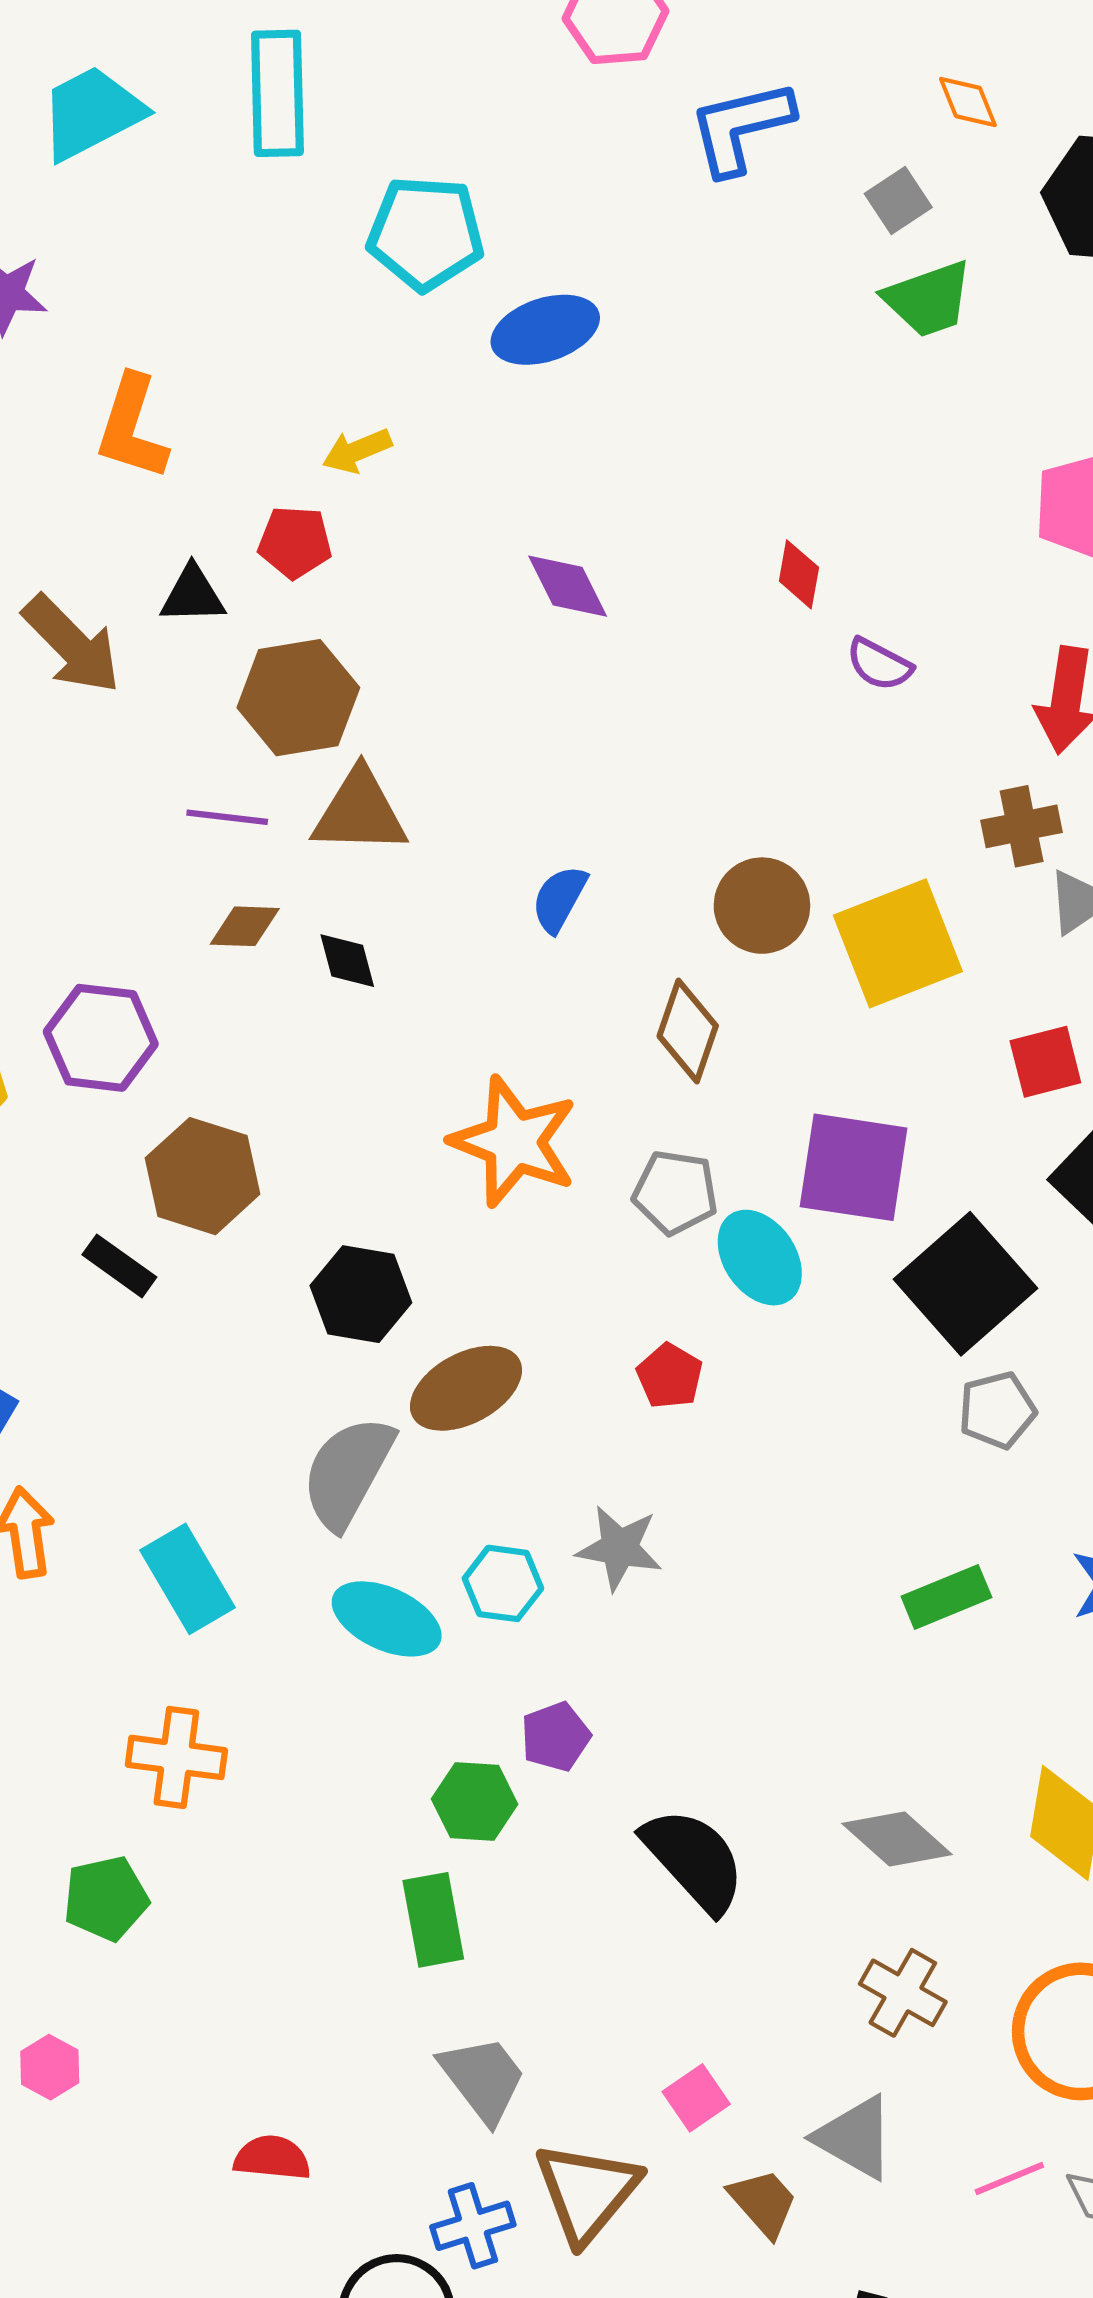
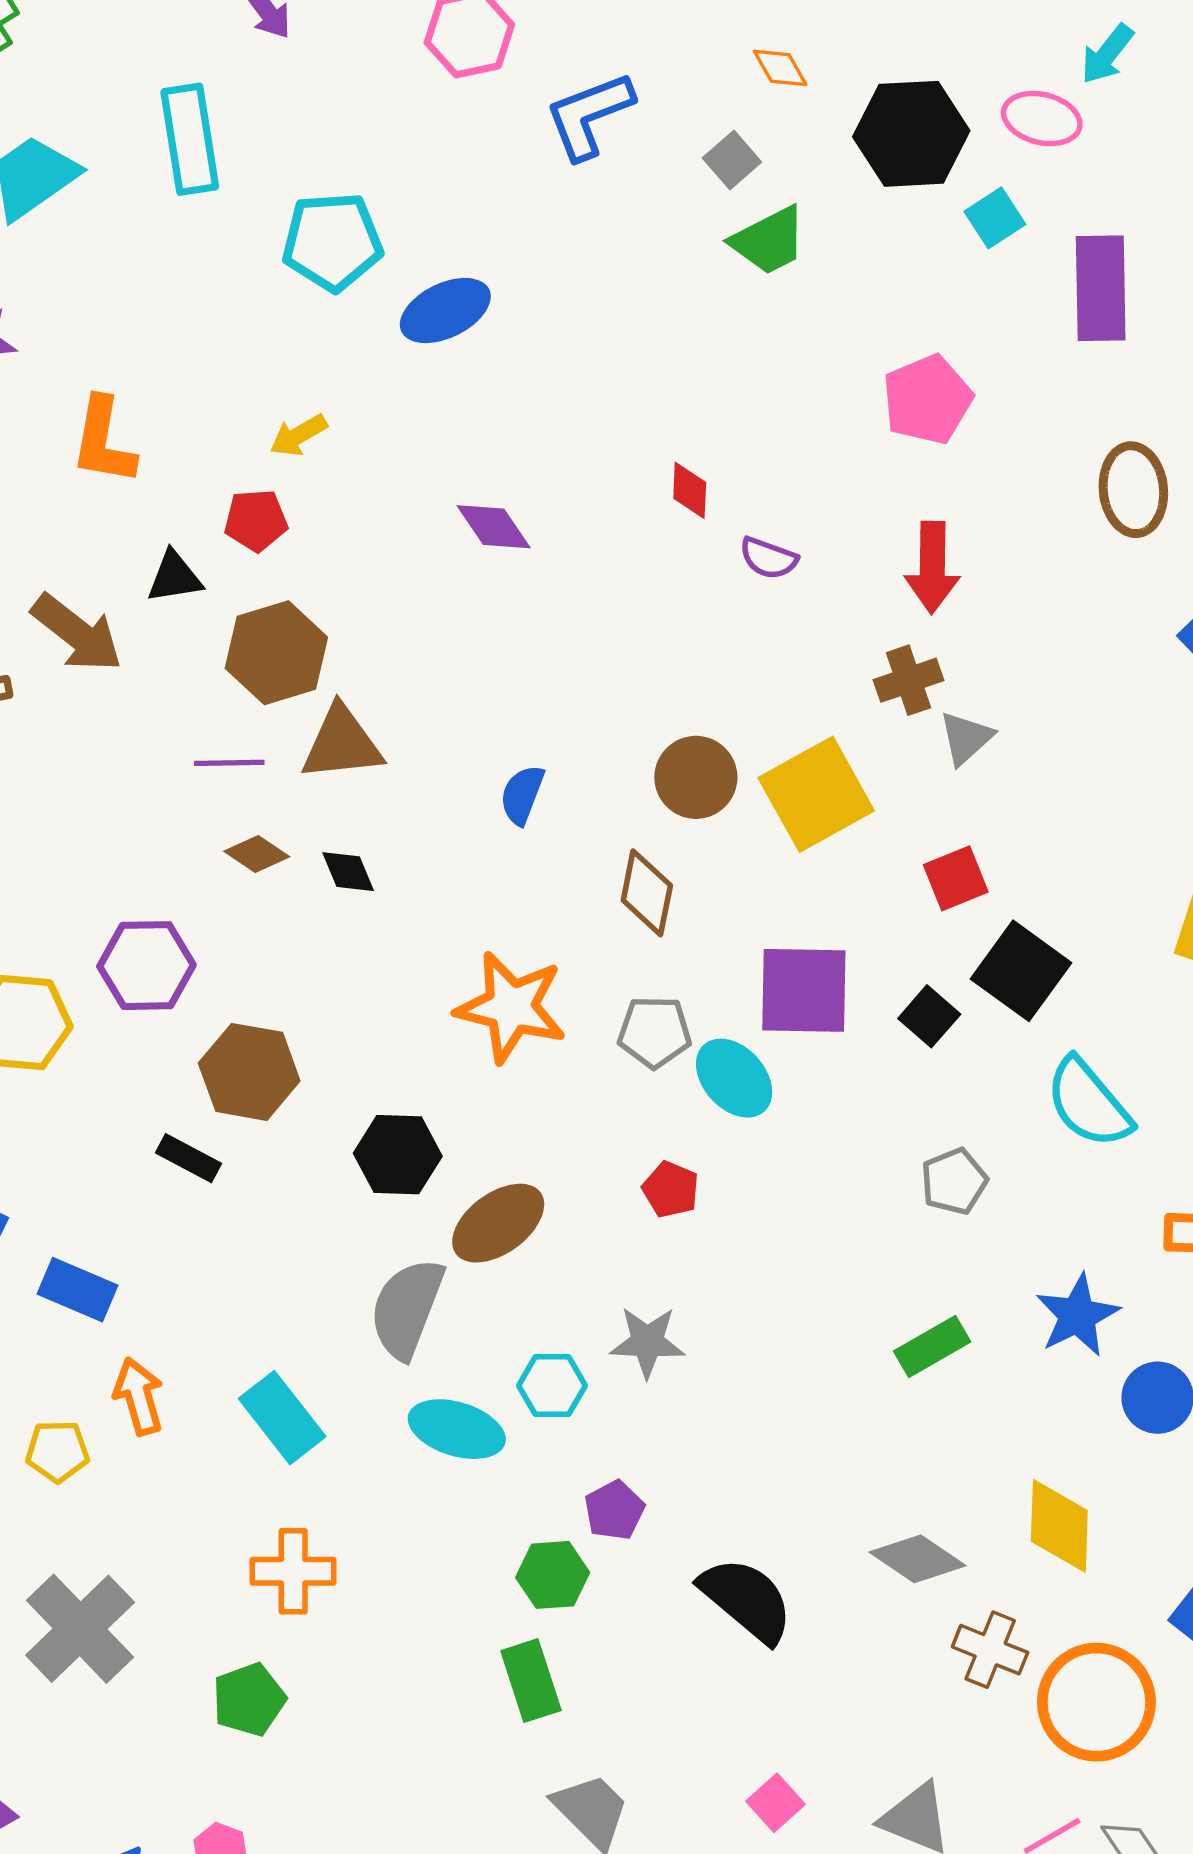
brown diamond: (245, 926) -> (257, 854), turned 40
black square: (965, 1284) -> (929, 1016), moved, size x0.5
brown cross: (903, 1993) -> (990, 1650), moved

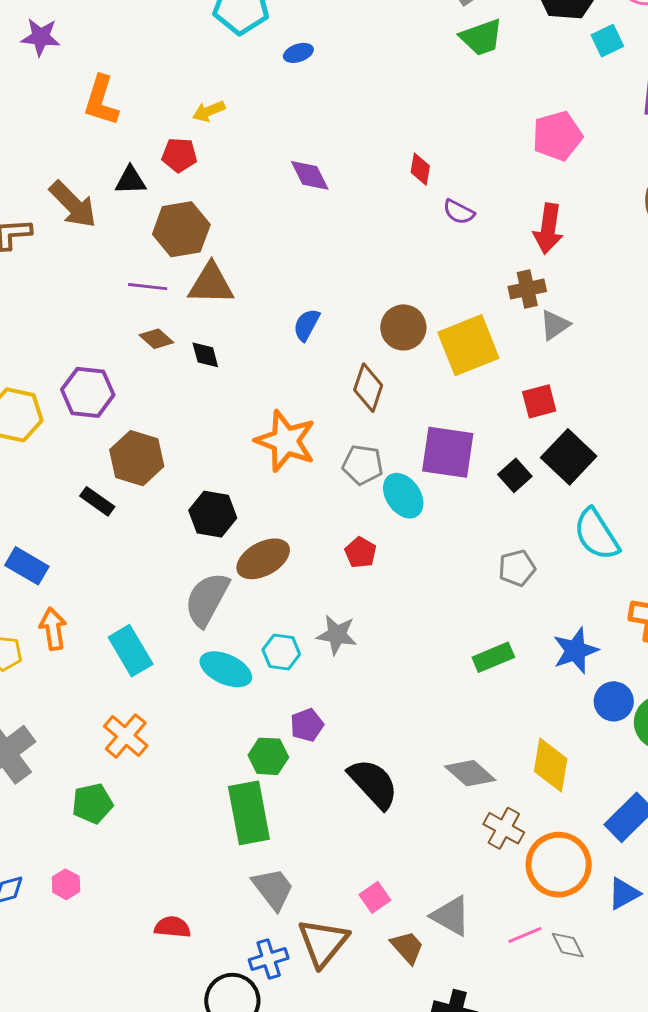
blue ellipse: (445, 311) -> (298, 53), size x0.6
orange cross: (293, 1571) -> (126, 736), turned 33
green rectangle: (531, 1681) -> (249, 813), size x1.4

